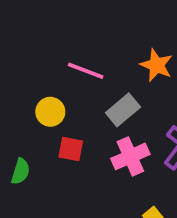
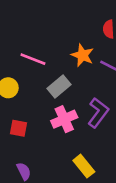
red square: (71, 149) -> (19, 128), moved

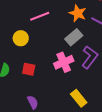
pink line: (33, 59) -> (40, 16), turned -42
gray rectangle: (59, 87) -> (74, 37), moved

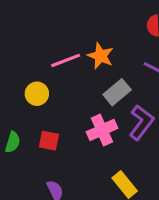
orange star: (78, 13) -> (100, 56), moved

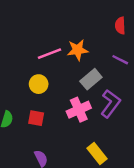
orange star: (100, 56) -> (78, 50), turned -30
yellow circle: (37, 94) -> (39, 84), moved

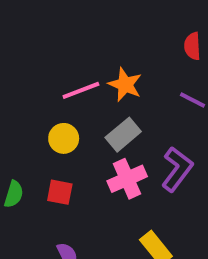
orange star: (78, 50) -> (125, 85), turned 30
gray rectangle: (91, 79) -> (123, 135), moved

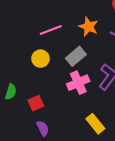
orange star: (125, 85) -> (88, 27), moved
red square: (60, 192) -> (36, 103), moved, turned -35

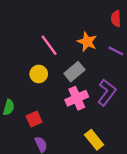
pink line: (51, 30) -> (49, 45), turned 75

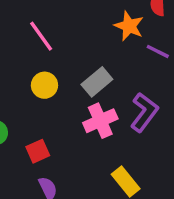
orange star: (87, 42) -> (129, 26), moved
pink line: (49, 45) -> (41, 36), moved

